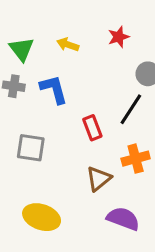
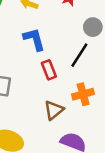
blue L-shape: (54, 89) -> (34, 39), moved

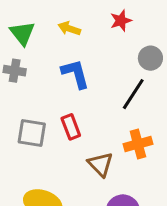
red rectangle: (49, 70) -> (71, 127), moved
brown triangle: (54, 110) -> (100, 164), turned -35

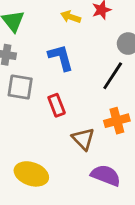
yellow arrow: (69, 28) -> (71, 17), moved
gray square: (32, 133) -> (20, 87), moved

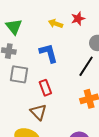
brown triangle: (83, 139) -> (38, 112), moved

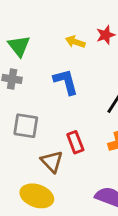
gray square: (19, 74) -> (26, 126), moved
red rectangle: (45, 88) -> (75, 142), moved

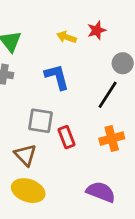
gray square: (26, 126) -> (41, 121), moved
brown triangle: (52, 161) -> (25, 155), moved

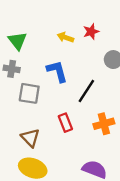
black line: (108, 95) -> (86, 91), moved
gray square: (41, 121) -> (29, 93), moved

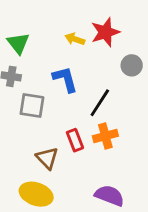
red star: (91, 32) -> (105, 32), size x1.5
orange cross: (104, 124) -> (105, 136), moved
brown triangle: (30, 138) -> (47, 158), moved

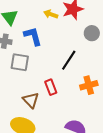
blue L-shape: (65, 79) -> (33, 36), moved
orange cross: (105, 136) -> (89, 85), moved

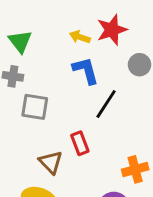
blue L-shape: (33, 36) -> (86, 71), moved
orange cross: (89, 85) -> (135, 169), moved

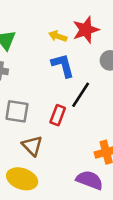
gray square: (35, 107) -> (17, 111), moved
red rectangle: (80, 143) -> (58, 115), moved, turned 42

